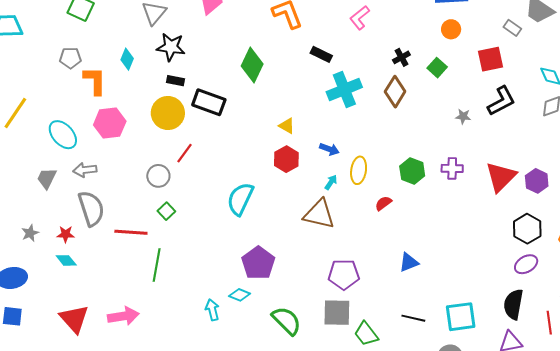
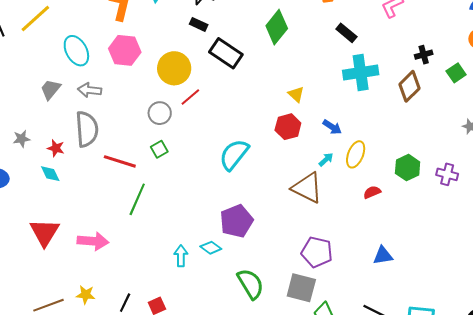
yellow circle: (168, 113) -> (174, 68), moved

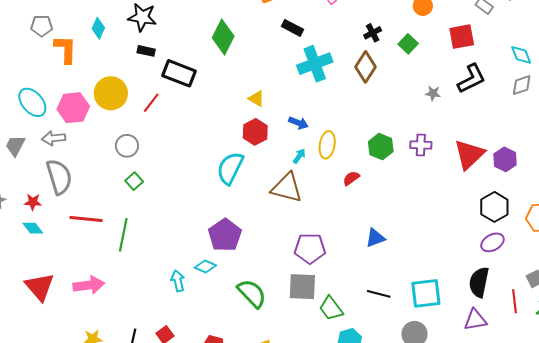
pink hexagon: (125, 50) -> (73, 108), moved
yellow circle: (174, 68) -> (111, 93), moved
red line: (190, 97) -> (151, 103), moved
cyan semicircle: (234, 155) -> (230, 168), moved
red line: (120, 161) -> (86, 219), moved

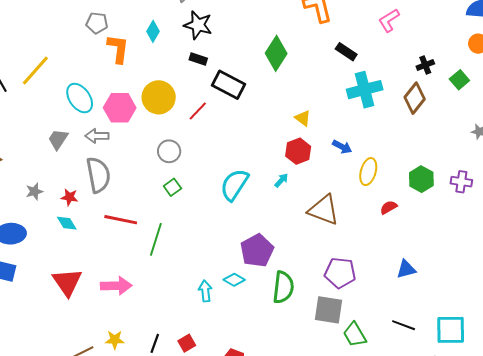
cyan arrow: (299, 156) -> (281, 180), moved
cyan semicircle: (230, 168) -> (234, 185), moved
green semicircle: (252, 293) -> (283, 287), moved, turned 44

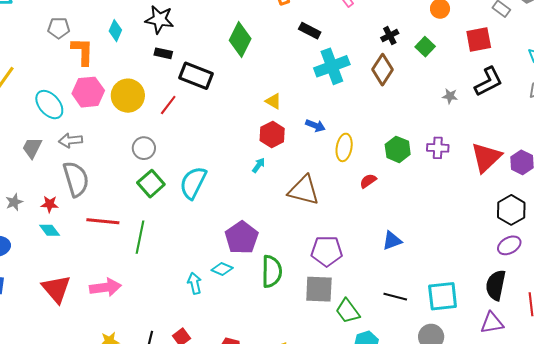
pink hexagon: (120, 108) -> (88, 92), moved
cyan semicircle: (234, 185) -> (193, 183), moved
green square: (172, 187) -> (151, 184), size x1.5

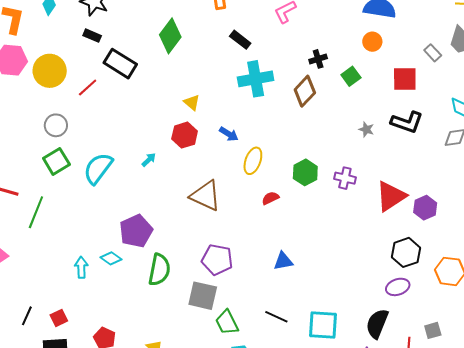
black L-shape: (489, 82) -> (407, 122), turned 36
cyan arrow: (259, 165) -> (149, 160), moved

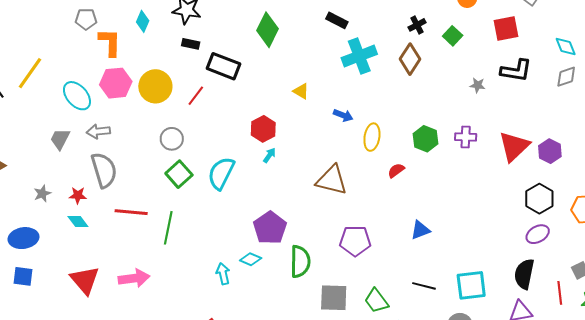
red hexagon: (185, 135) -> (263, 129), moved
gray square: (203, 296) -> (334, 298), moved

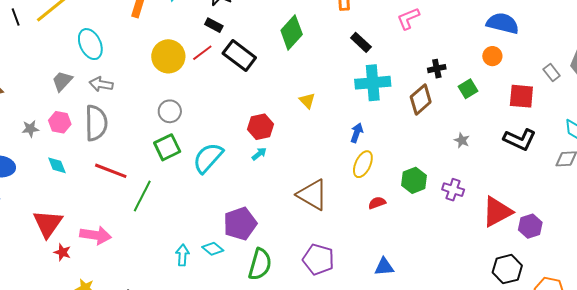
pink hexagon: (116, 83) -> (60, 122), moved, size x0.7
gray star: (478, 85) -> (462, 140), moved
red line: (196, 96) -> (202, 53), moved
blue arrow: (343, 115) -> (357, 133), moved, turned -108
red star: (78, 195) -> (62, 252), moved

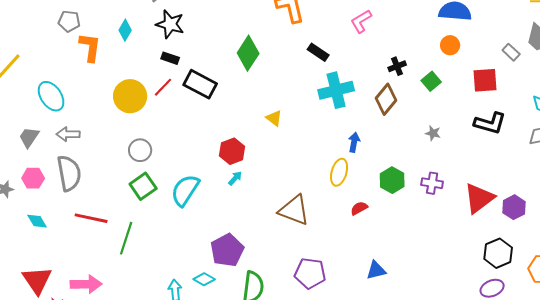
blue arrow: (357, 133) -> (354, 142), moved

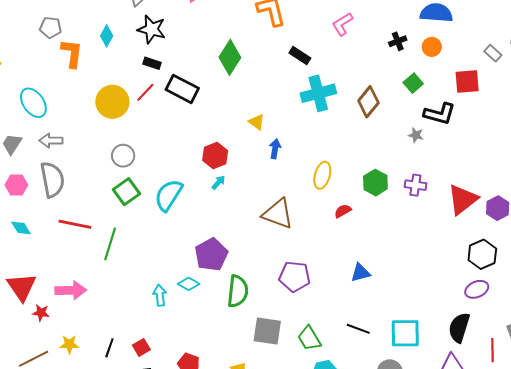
black cross: (397, 66) -> (398, 41), moved
black L-shape: (490, 123) -> (440, 114), moved
blue arrow: (354, 142) -> (275, 149), moved

